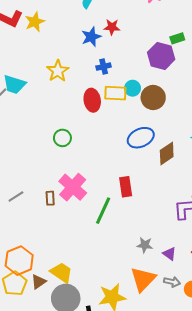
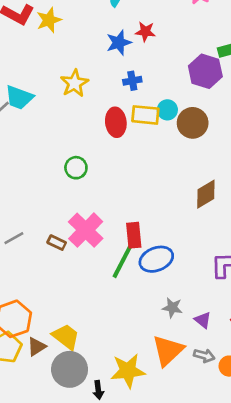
blue ellipse: (141, 138) -> (156, 259), moved
red rectangle: (126, 187) -> (134, 235), moved
brown rectangle: (50, 198) -> (57, 243), turned -64

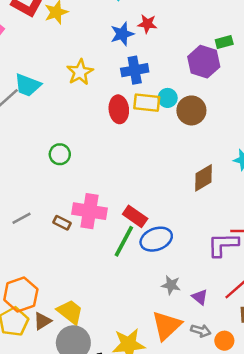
blue cross: (132, 81) -> (135, 70), size x1.5
green circle: (76, 168) -> (60, 154), moved
pink cross: (86, 230) -> (90, 211), turned -36
red rectangle: (134, 235) -> (135, 216), turned -50

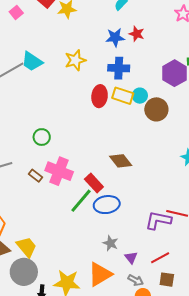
green circle: (60, 154) -> (42, 137), moved
brown diamond: (204, 178) -> (121, 161), moved, turned 70
gray arrow: (201, 331) -> (136, 280), moved

